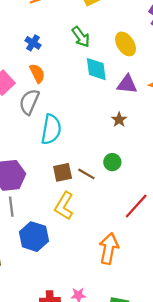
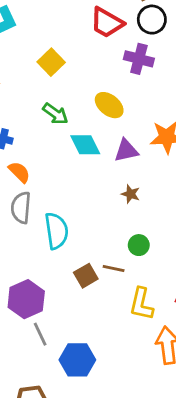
yellow L-shape: (64, 206) -> (141, 304), moved

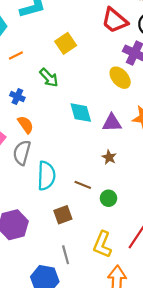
yellow ellipse: (109, 105) -> (120, 78), moved
green arrow: (55, 114) -> (49, 78), moved
brown line: (114, 268) -> (83, 185), moved
gray line: (40, 334) -> (66, 255), moved

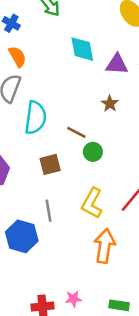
green circle: (108, 198) -> (93, 152), moved

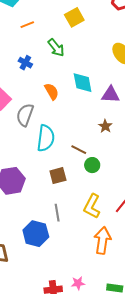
orange semicircle: (17, 57) -> (52, 91), moved

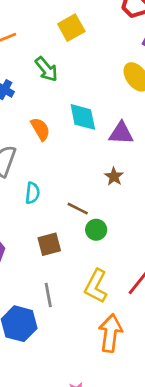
cyan semicircle: (46, 138) -> (32, 193), size x0.6

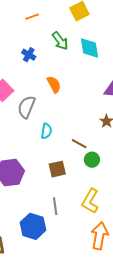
cyan diamond: (83, 117) -> (89, 48), moved

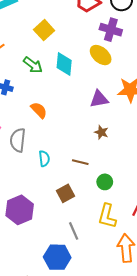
cyan diamond: (89, 48) -> (64, 64), turned 30
green circle: (92, 160) -> (105, 182), moved

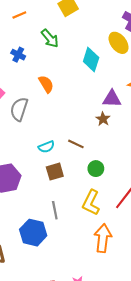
cyan diamond: (64, 64) -> (91, 59), moved
purple triangle: (99, 99) -> (112, 99), moved
cyan semicircle: (44, 159) -> (46, 147), moved, turned 63

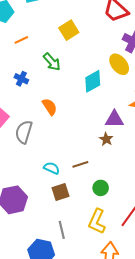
cyan diamond: (91, 59) -> (93, 81), turned 45
brown line: (76, 144) -> (80, 164), turned -42
cyan semicircle: (46, 147) -> (52, 168), turned -133

